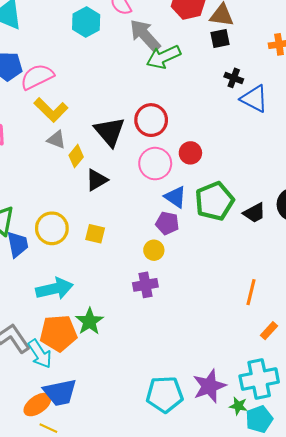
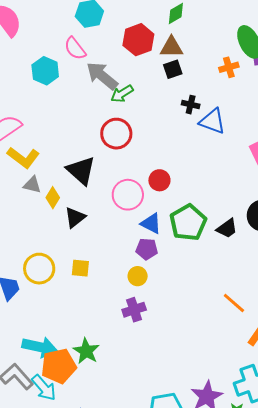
green arrow: (163, 57) -> (122, 94), size x0.7
red circle: (151, 120) -> (116, 134), moved
cyan arrow: (54, 289) -> (40, 347), moved, turned 32
orange line: (251, 292) -> (234, 303), turned -55

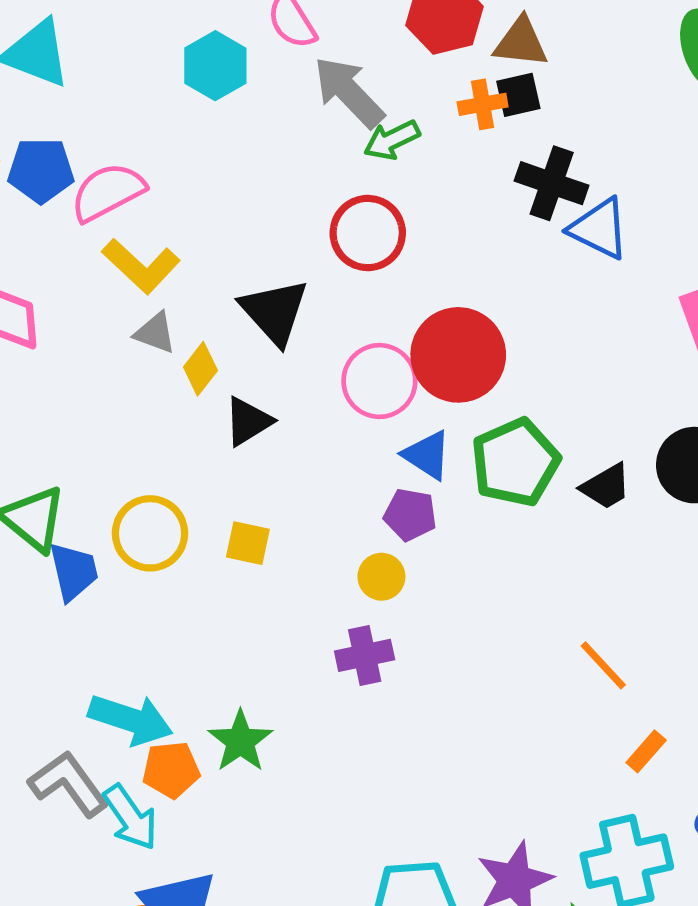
orange cross: (229, 67) -> (483, 104), moved
black cross: (191, 105) -> (552, 183), size x1.6
red circle: (159, 180) -> (458, 355), size x1.8
orange pentagon: (59, 366) -> (171, 770), size x0.7

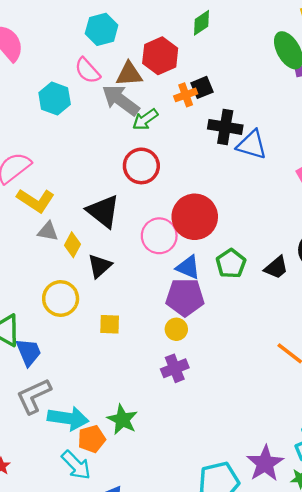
brown triangle: (521, 42) -> (129, 74), moved
green pentagon: (515, 462) -> (231, 264), size x0.7
purple pentagon: (410, 515) -> (185, 297), size x1.5
yellow circle: (150, 533) -> (61, 298), moved
gray L-shape: (68, 784) -> (34, 396), moved, turned -69

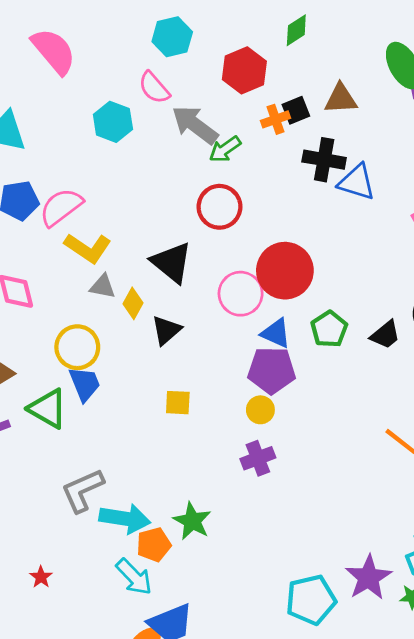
brown triangle: (129, 74) -> (341, 99), moved
yellow circle: (61, 298) -> (77, 347), moved
blue trapezoid: (29, 352) -> (85, 384), moved

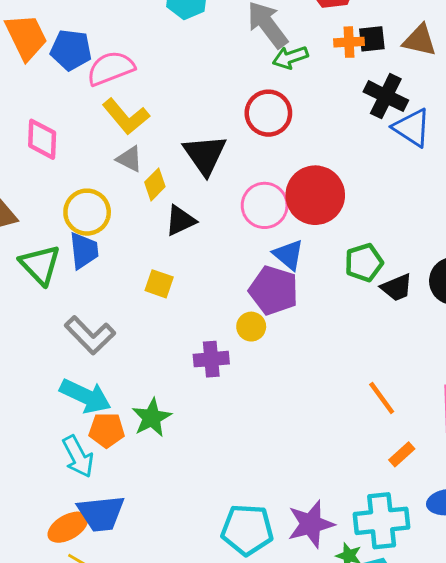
green pentagon: (329, 329) -> (364, 263), moved
yellow square: (178, 403) -> (159, 284), moved
purple cross: (258, 458) -> (211, 359), moved
gray L-shape: (83, 490) -> (90, 335), moved, turned -126

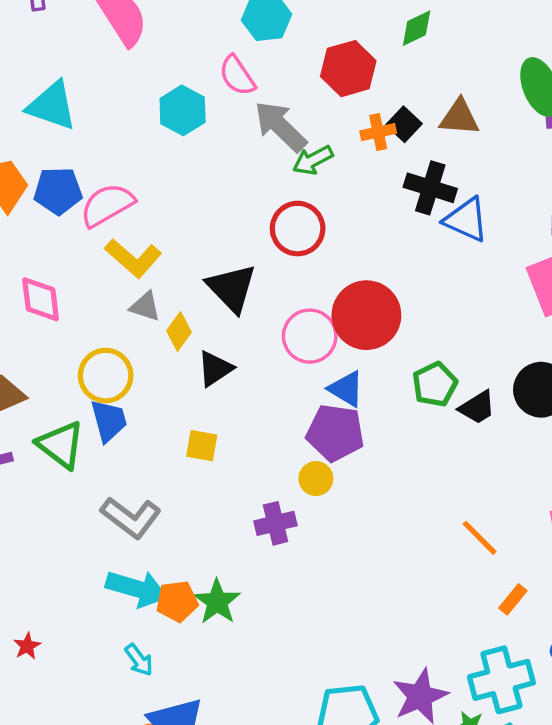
black square: (372, 39) -> (404, 124), turned -32
orange pentagon: (107, 430) -> (177, 601), moved
cyan arrow: (78, 457) -> (139, 660), size x0.7

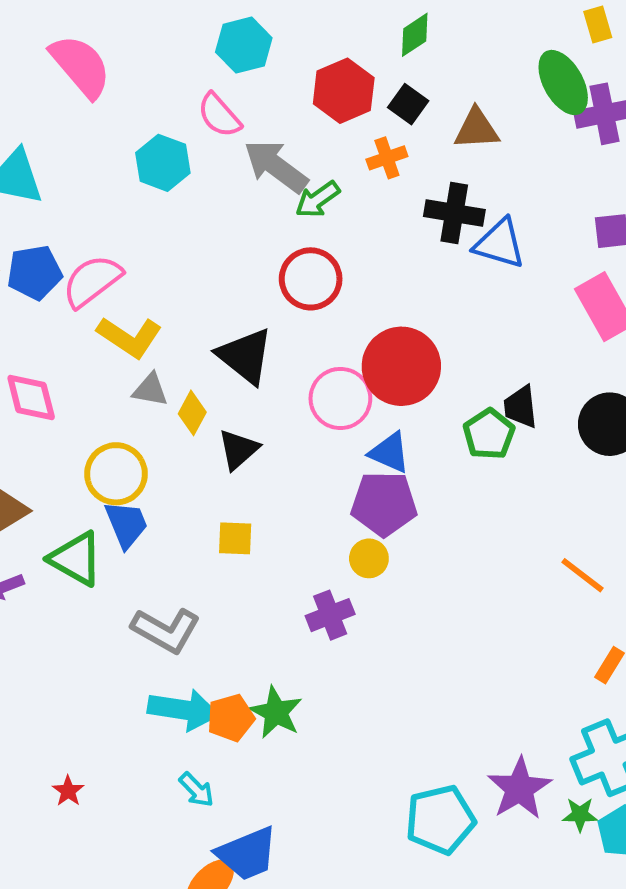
black square: (404, 124) -> (408, 104), moved
black trapezoid: (477, 407) -> (521, 407), moved, turned 123
orange line: (480, 538) -> (583, 575), moved

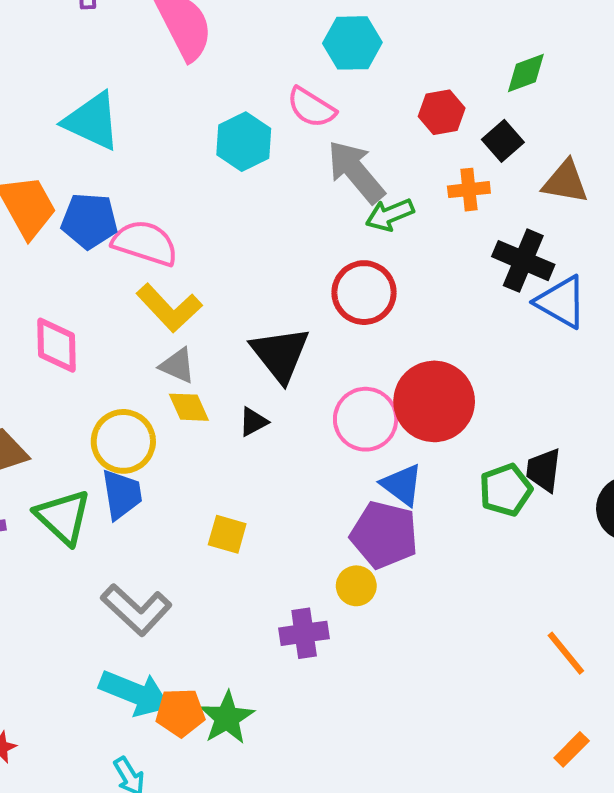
red hexagon: (344, 91) -> (442, 112), size x0.7
pink semicircle: (219, 115) -> (311, 107), turned -30
pink semicircle: (92, 281) -> (145, 243), turned 42
yellow diamond: (192, 413) -> (189, 407), moved, turned -66
black triangle: (238, 449) -> (253, 422), moved, size x0.7

